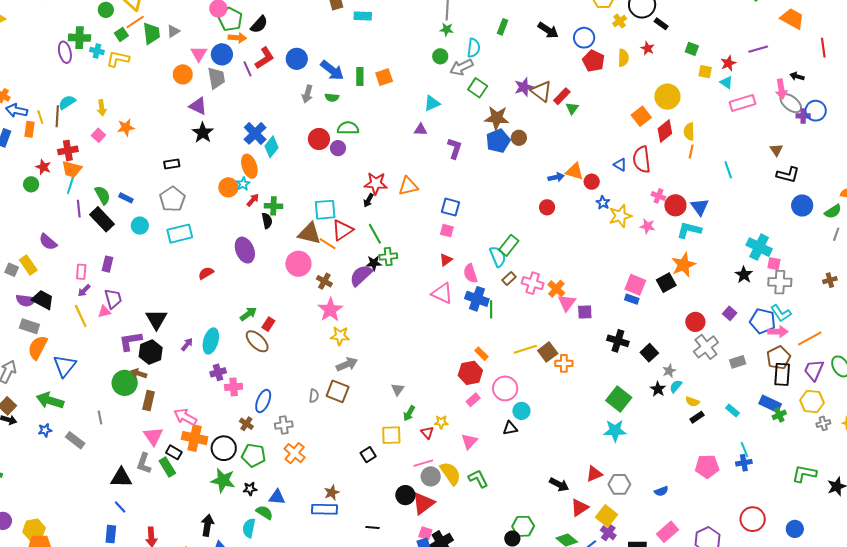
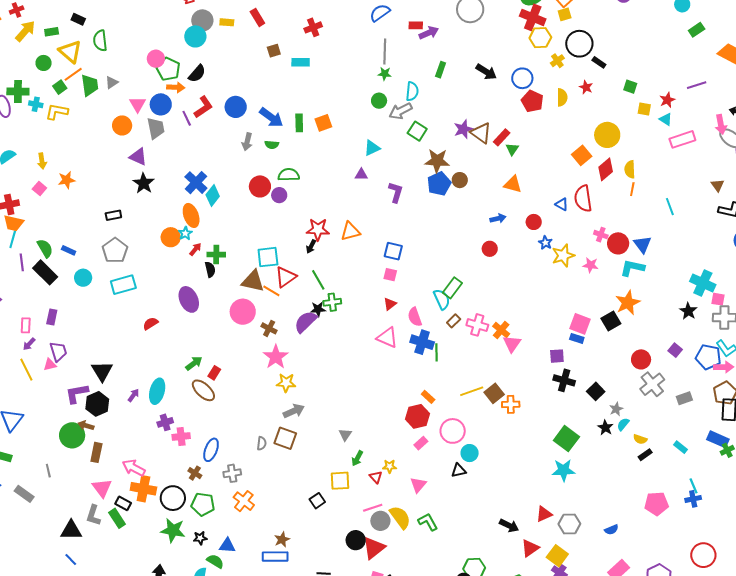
orange triangle: (575, 171) -> (513, 184), moved
purple square: (585, 312) -> (557, 356), moved

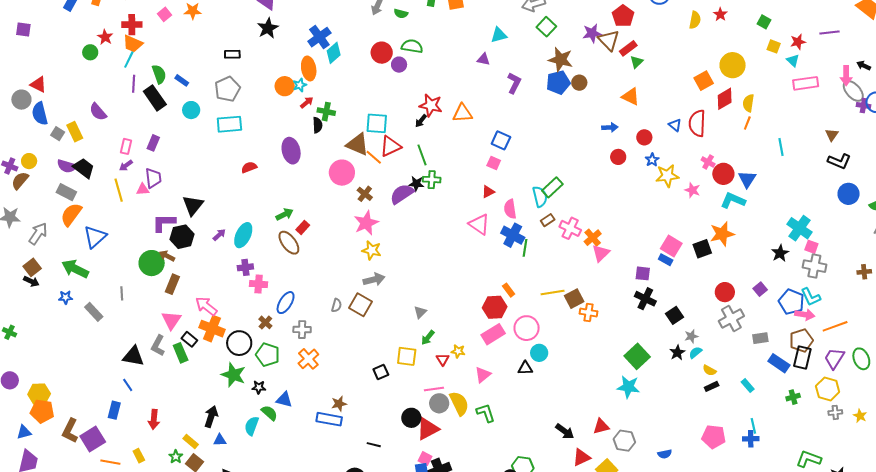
red pentagon: (532, 101) -> (623, 16), moved
red circle: (490, 249) -> (618, 157), moved
blue rectangle: (718, 439) -> (779, 363), moved
pink rectangle: (421, 443) -> (493, 334), size x1.6

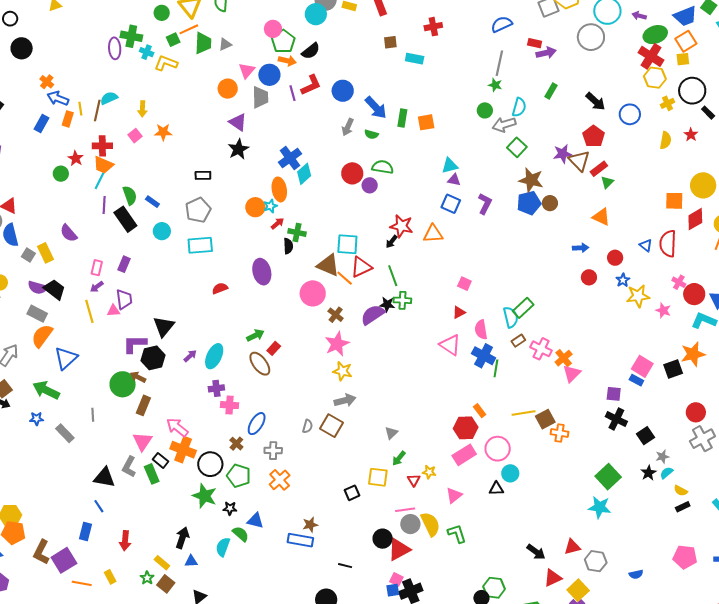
cyan triangle: (499, 35) -> (450, 166), moved
orange square: (704, 81) -> (674, 201), turned 30
blue square: (501, 140) -> (451, 204), moved

